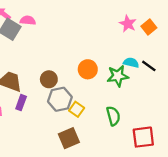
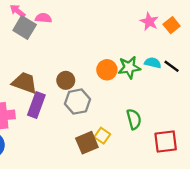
green star: (118, 76) -> (129, 67), moved
purple rectangle: (21, 103) -> (36, 105), size x1.5
yellow square: (77, 109) -> (102, 136), moved

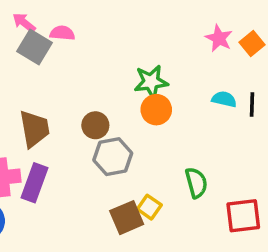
black line: (172, 66) -> (252, 104), turned 56
green star: (129, 67) -> (151, 82), moved
brown trapezoid: (25, 83) -> (34, 129), turned 60
purple rectangle: (36, 105) -> (34, 183), moved

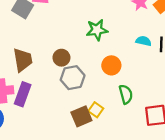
orange circle: (156, 110) -> (111, 65), moved

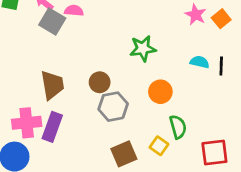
yellow square: (96, 110) -> (159, 146), moved

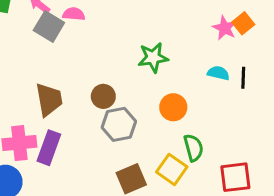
pink star: (196, 15) -> (225, 28), moved
yellow square: (159, 146) -> (172, 169), size x1.4

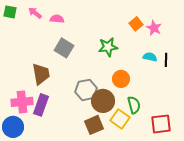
orange square: (243, 23) -> (136, 24), moved
gray square: (49, 26) -> (64, 48), moved
brown circle: (103, 96) -> (103, 101), moved, size x1.5

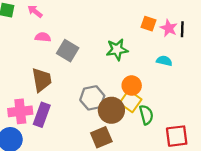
pink semicircle: (57, 19) -> (43, 37), moved
orange square: (136, 24) -> (149, 24), turned -32
black line: (166, 60) -> (182, 29), moved
yellow square: (120, 119) -> (131, 101), moved

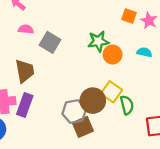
orange circle: (132, 86) -> (113, 54), moved
gray hexagon: (92, 98) -> (74, 112), moved

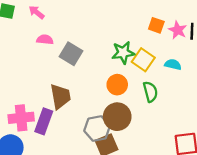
orange circle: (113, 54) -> (117, 85), moved
brown trapezoid: (25, 71) -> (60, 96), moved
yellow square: (111, 92) -> (143, 60), moved
green semicircle: (127, 105) -> (150, 92), moved

